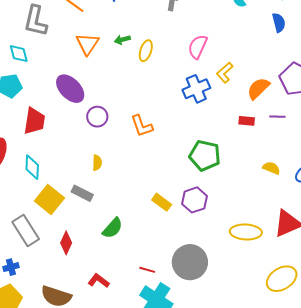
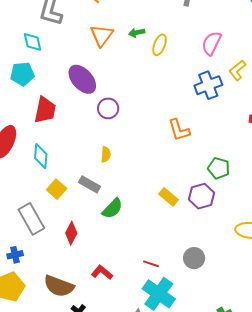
orange L-shape: (142, 126) -> (179, 130), moved
green pentagon: (205, 156) -> (219, 168), moved, size x0.7
yellow square: (49, 200) -> (57, 189), size x0.7
green semicircle: (113, 228) -> (112, 209), moved
gray circle: (190, 262) -> (194, 258), size x0.6

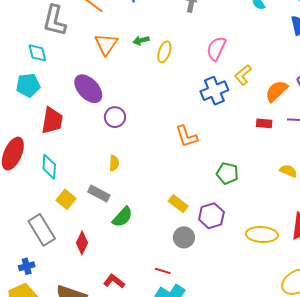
purple hexagon: (201, 196) -> (211, 216), moved
gray circle: (194, 258) -> (184, 237), moved

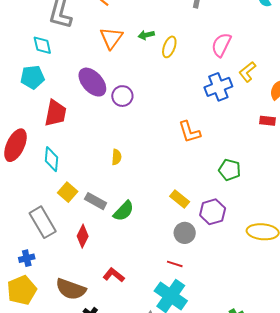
purple circle: (115, 117) -> (122, 96), moved
gray rectangle: (99, 193) -> (96, 201), moved
red line: (163, 271) -> (175, 264), moved

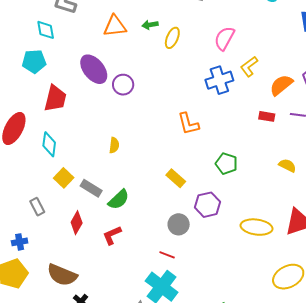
orange triangle: (111, 38) -> (115, 26), turned 45
yellow rectangle: (180, 199) -> (176, 178), moved
gray rectangle: (43, 222) -> (37, 207), size x0.6
red L-shape: (114, 275) -> (112, 235), moved, turned -65

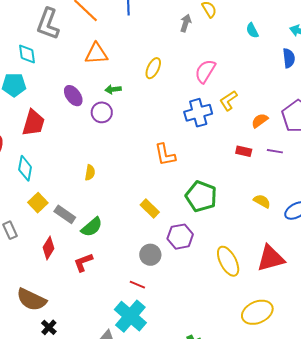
green arrow: (150, 25) -> (113, 89), moved
purple ellipse: (94, 69) -> (73, 96), size x0.7
orange semicircle: (281, 85) -> (260, 121), size x0.7
green pentagon: (226, 164) -> (201, 196), size x1.4
yellow ellipse: (257, 227) -> (228, 261), turned 52

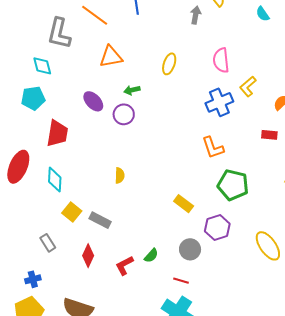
pink semicircle: (205, 71) -> (221, 60), turned -30
orange L-shape: (165, 155) -> (213, 148), moved
green semicircle: (92, 227) -> (151, 256), moved, size x0.7

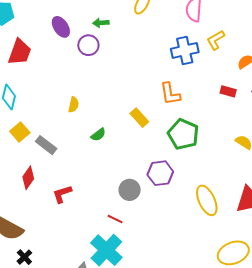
yellow rectangle: (184, 204) -> (139, 118), moved
green semicircle: (151, 256) -> (98, 135), moved

